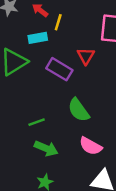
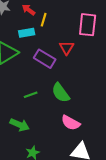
green line: (37, 122) -> (31, 95), moved
green arrow: (46, 148) -> (20, 125), moved

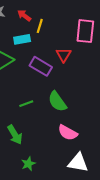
green arrow: (20, 125) -> (15, 135), turned 36

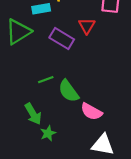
green semicircle: (57, 102) -> (69, 91), moved
green star: (28, 164) -> (48, 133), moved

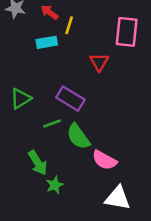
green triangle: (18, 32) -> (21, 99), moved, size x0.7
purple rectangle: (62, 38) -> (70, 99), moved

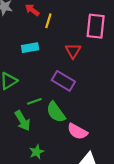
cyan rectangle: (47, 42) -> (30, 48), moved
purple rectangle: (70, 99) -> (63, 81), moved
green arrow: (38, 163) -> (23, 121), moved

